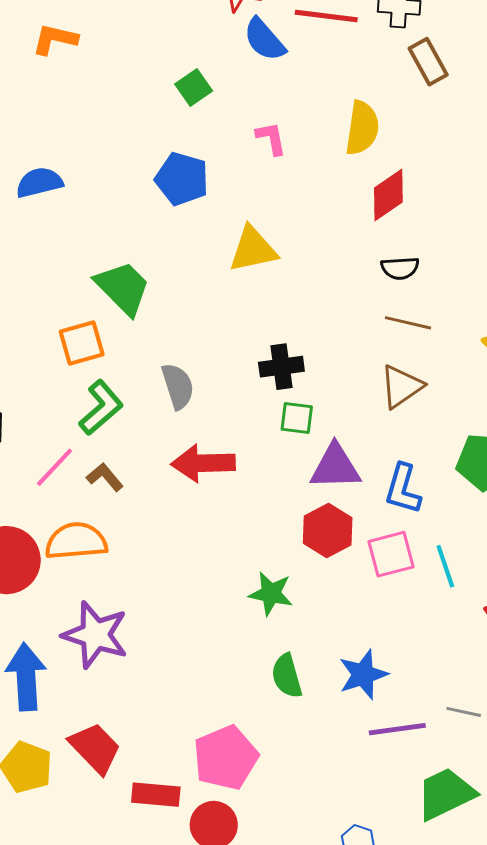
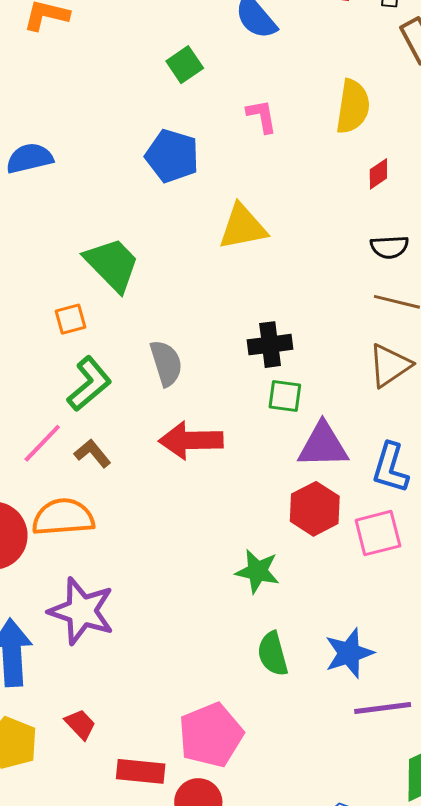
red diamond: (388, 195) -> (378, 174), size x0.6
orange square: (82, 343) -> (70, 319), size x0.7
red trapezoid: (95, 748) -> (80, 724), size x0.6

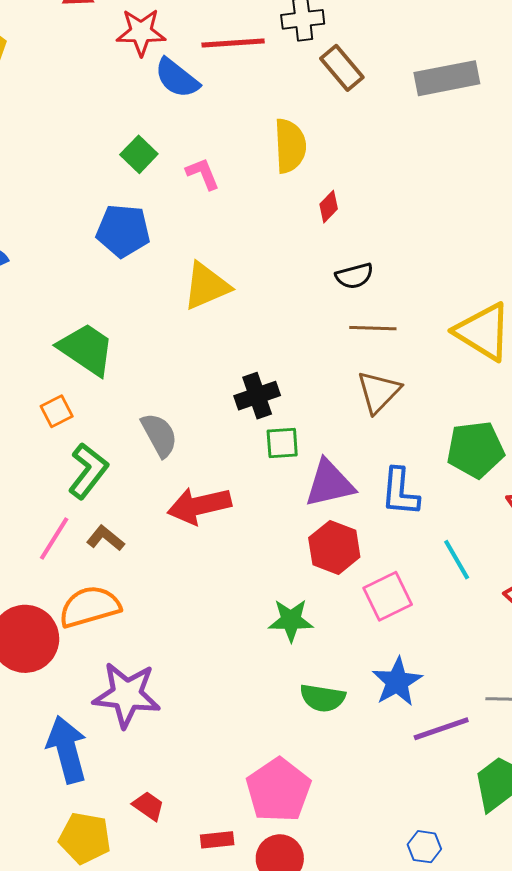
green square: (185, 65) -> (139, 154), moved
pink square: (378, 533) -> (388, 596), moved
green semicircle: (273, 654) -> (323, 698), turned -54
red rectangle: (141, 771) -> (217, 840), size x0.7

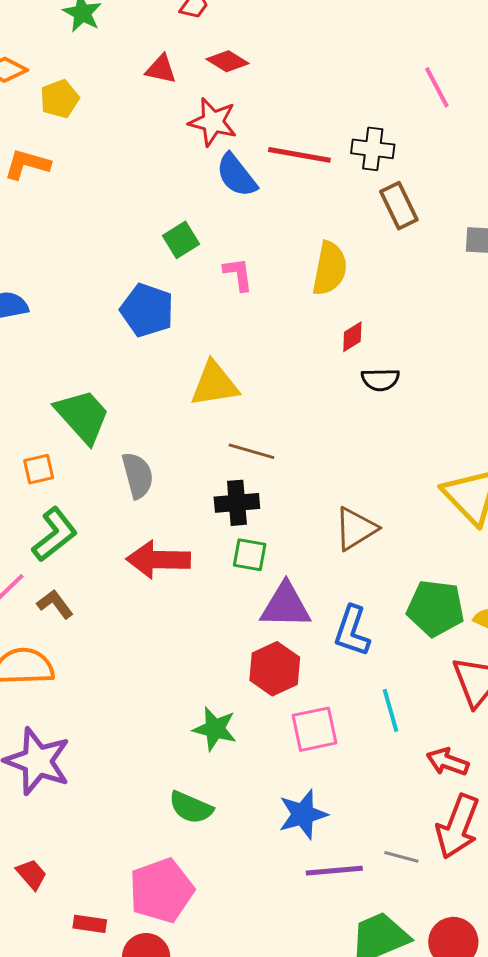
black semicircle: (354, 276) -> (380, 380), moved
brown line: (373, 328) -> (251, 451), moved
gray semicircle: (159, 435) -> (138, 475), moved
red arrow: (199, 506) -> (158, 560), moved
green semicircle: (323, 698) -> (191, 807), moved

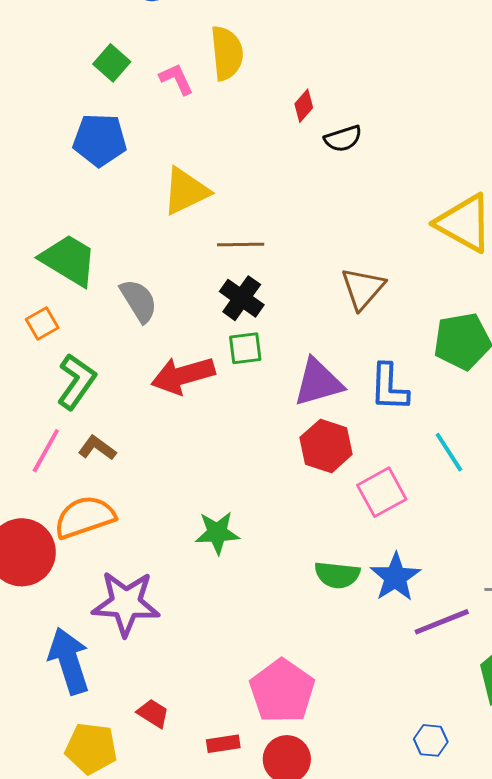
yellow semicircle: (330, 268) -> (227, 53), moved
black cross: (237, 503) -> (242, 298), turned -33
green square: (250, 555) -> (245, 348), moved
green star: (215, 729) -> (217, 533), moved
green semicircle: (191, 807) -> (337, 575), moved

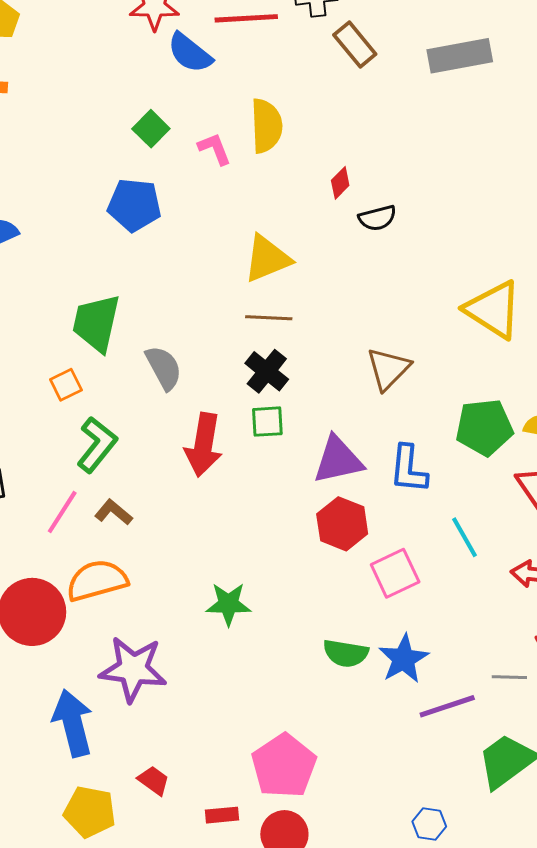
yellow triangle: (186, 191) -> (267, 259), moved
green trapezoid: (69, 260) -> (96, 323), turned -112
red arrow: (183, 375) -> (204, 445), turned -68

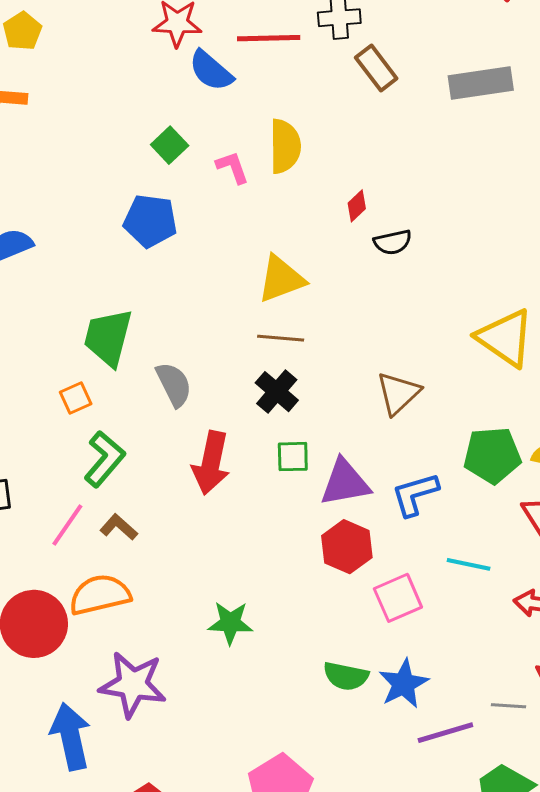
green square: (267, 422) -> (293, 457), moved
blue L-shape: (409, 469) -> (415, 494), turned 66
cyan line: (464, 537) -> (469, 564), turned -51

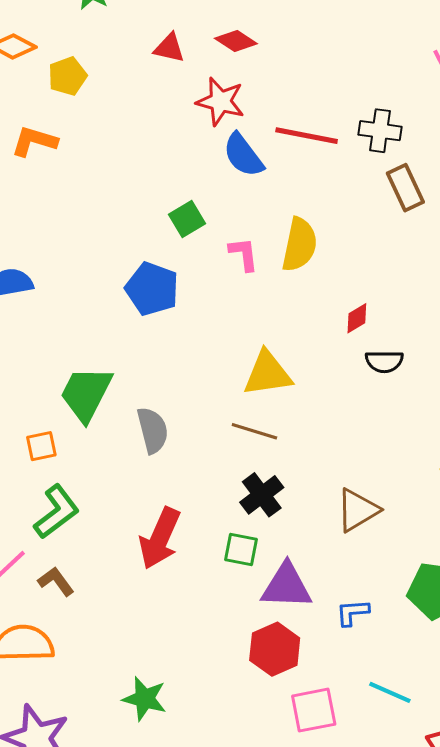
gray semicircle: (174, 384) -> (153, 430), moved
black cross: (277, 392) -> (262, 495), moved
blue L-shape: (415, 494) -> (352, 612), size x0.7

